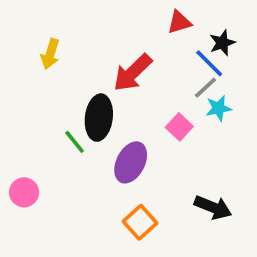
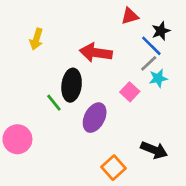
red arrow: (133, 73) -> (96, 53), turned 52
pink circle: (24, 192) -> (17, 139), size x1.4
orange square: (140, 222) -> (114, 168), moved

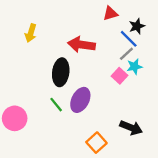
pink square: (130, 92) -> (120, 76), moved
green line: (54, 103) -> (56, 105), moved

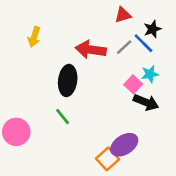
gray line: (126, 54) -> (124, 47), moved
purple ellipse: (80, 100) -> (124, 145), moved, turned 30
black arrow: (131, 128) -> (146, 102), moved

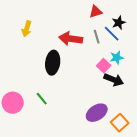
gray line: (124, 47) -> (97, 37), turned -64
green line: (62, 116) -> (42, 99), moved
orange square: (107, 159) -> (120, 123), moved

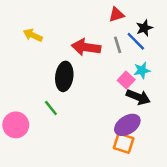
yellow arrow: (27, 29) -> (33, 35), turned 98
green line: (42, 99) -> (51, 108), moved
purple ellipse: (97, 113) -> (127, 125), moved
orange square: (120, 123) -> (124, 143), moved, turned -30

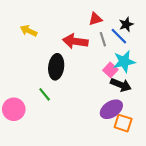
red triangle: (116, 15) -> (95, 19), moved
cyan star: (142, 70) -> (124, 61), size x1.5
orange square: (124, 143) -> (123, 123), moved

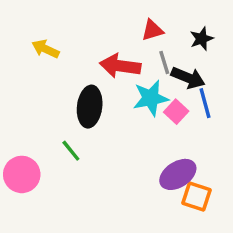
blue line: (119, 36) -> (205, 103), moved, turned 30
cyan star: (124, 61) -> (151, 98), moved
black arrow: (121, 85) -> (188, 78), moved

